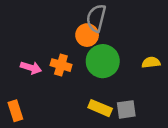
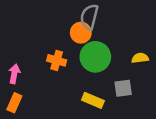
pink arrow: (31, 68) -> (14, 74), moved, turned -96
gray square: (126, 109) -> (123, 88), moved
orange rectangle: (15, 111) -> (14, 103), turned 42

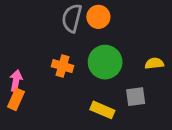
gray semicircle: (89, 17) -> (72, 18), moved
orange circle: (81, 33) -> (98, 17), moved
orange rectangle: (14, 103) -> (16, 99), moved

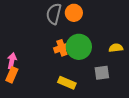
orange cross: (63, 66) -> (62, 48), moved, turned -35
yellow rectangle: (102, 110) -> (67, 83), moved

